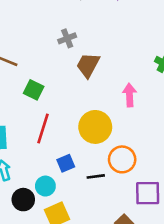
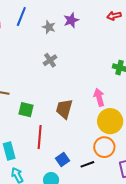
gray cross: (67, 38) -> (50, 60), moved
brown trapezoid: (88, 65) -> (64, 109), moved
yellow circle: (95, 127) -> (110, 121), moved

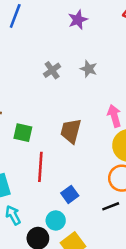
gray star: (49, 27) -> (89, 69), moved
black line: (87, 164) -> (111, 206), moved

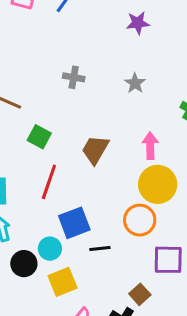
gray cross: (52, 70) -> (74, 77), moved, turned 30
blue square: (70, 194) -> (74, 223), size x1.5
black line: (111, 206) -> (100, 249), moved

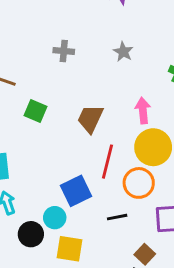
red line: (49, 182) -> (108, 162), moved
black line: (100, 249) -> (117, 217), moved
yellow square: (63, 282) -> (70, 249), turned 36

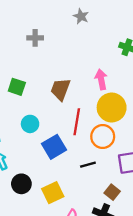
gray star: (123, 52) -> (81, 16), moved
cyan circle: (55, 218) -> (30, 124), moved
yellow square: (70, 249) -> (53, 193), turned -30

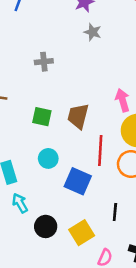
green square: (17, 87) -> (42, 117), moved
blue square: (54, 147) -> (78, 181), turned -30
black line: (88, 165) -> (115, 212), moved, turned -63

